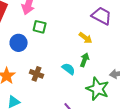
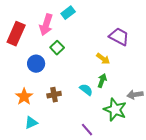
green square: (40, 27) -> (57, 48), turned 32
brown cross: (37, 74) -> (54, 95), turned -32

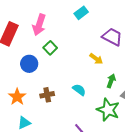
cyan rectangle: (68, 13) -> (81, 13), moved
green arrow: (102, 81) -> (111, 81), moved

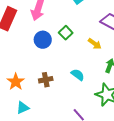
green square: (50, 48) -> (66, 33), moved
blue circle: (29, 64) -> (43, 40), moved

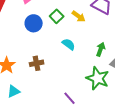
yellow arrow: (95, 44) -> (79, 16), moved
cyan semicircle: (78, 75) -> (69, 44), moved

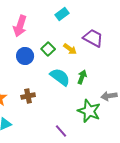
cyan semicircle: (69, 44) -> (60, 77), size x1.5
green arrow: (101, 49) -> (82, 77), moved

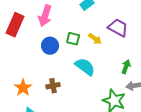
green square: (48, 49) -> (73, 39), turned -32
green arrow: (82, 77) -> (126, 67), moved

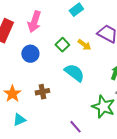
green square: (73, 39) -> (62, 45), turned 32
blue circle: (50, 46) -> (30, 54), moved

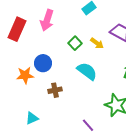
blue circle: (30, 54) -> (43, 63), moved
orange star: (12, 94) -> (25, 75), moved, turned 30

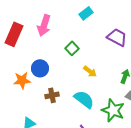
yellow arrow: (97, 43) -> (90, 71), moved
cyan semicircle: (87, 71) -> (84, 99), moved

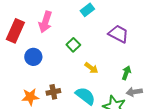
blue circle: (40, 68) -> (33, 57), moved
orange star: (22, 80) -> (30, 97), moved

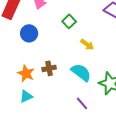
orange star: (30, 97) -> (26, 73), turned 30

